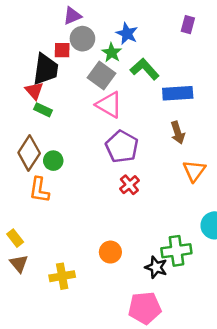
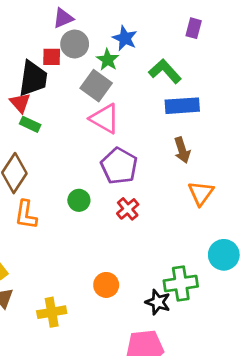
green L-shape: (145, 69) -> (165, 71), moved
green circle: (53, 161) -> (79, 200), moved

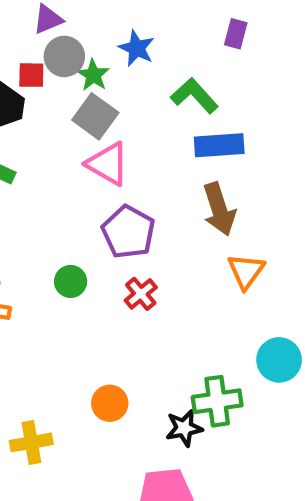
green star: (108, 60) -> (93, 75), moved
brown arrow: (182, 150) -> (219, 209), size x1.4
black star: (158, 302) -> (184, 428), turned -30

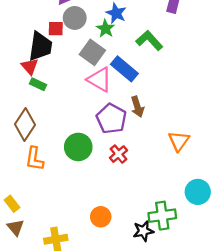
green star: (93, 75) -> (105, 29), moved
blue rectangle: (219, 145) -> (124, 69), moved, turned 44
brown arrow: (219, 209) -> (137, 107), moved, size x0.7
green circle: (71, 281) -> (78, 147), size x1.5

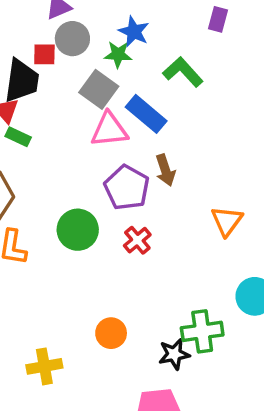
green star: (105, 29) -> (118, 54), turned -30
pink triangle: (100, 80) -> (109, 130), turned -36

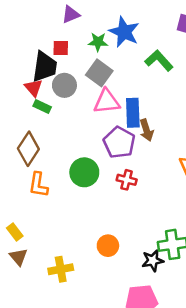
blue star: (134, 32) -> (124, 32), size x1.4
gray circle: (72, 39) -> (64, 85), moved
green star: (118, 54) -> (98, 42), moved
blue rectangle: (146, 114) -> (133, 113), moved, turned 48
red cross: (137, 240) -> (127, 180), turned -36

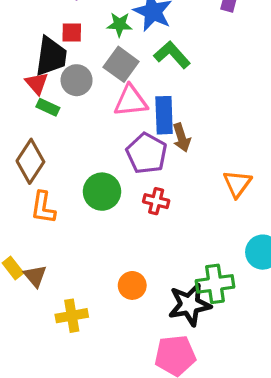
green L-shape: (159, 60) -> (172, 55), moved
brown triangle: (18, 257) -> (35, 276), moved
black star: (153, 261) -> (190, 305), size x1.5

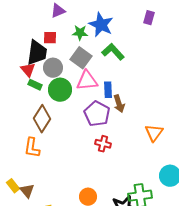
blue rectangle: (164, 115) -> (108, 90), size x0.7
brown diamond: (30, 161) -> (42, 119), moved
green circle: (102, 192) -> (60, 90), moved

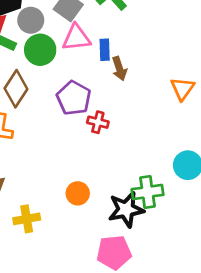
purple pentagon: (97, 114) -> (74, 98), moved
orange triangle: (154, 133) -> (182, 89), moved

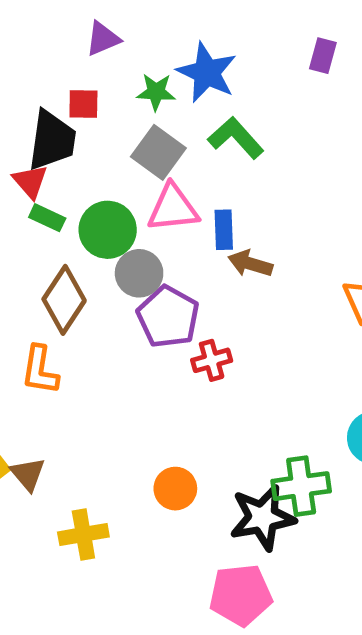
gray circle: (31, 20) -> (139, 273), moved
brown arrow: (119, 69) -> (250, 264), turned 125
red cross: (98, 122) -> (212, 360), turned -30

